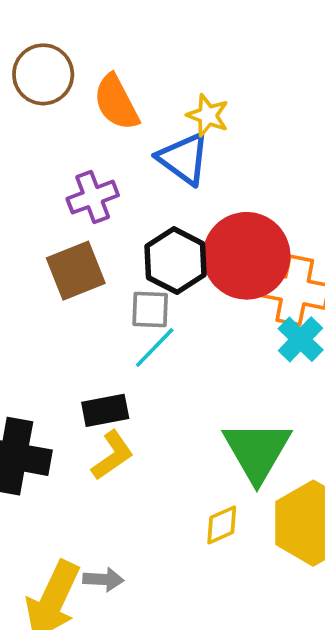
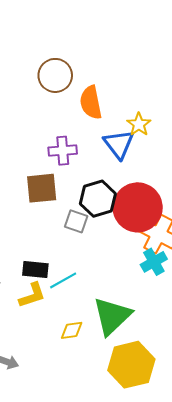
cyan line: (155, 348) -> (63, 280), moved
yellow diamond: (222, 525) -> (72, 330), moved

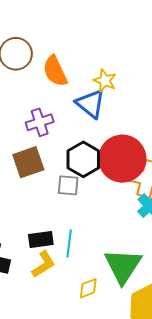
cyan line: (63, 280) -> (69, 244), turned -40

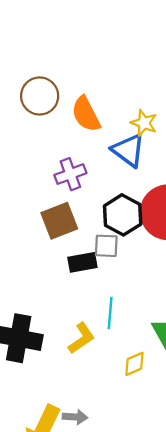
black rectangle: (41, 239) -> (82, 262), moved

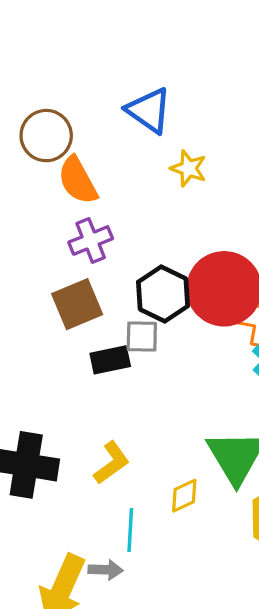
orange semicircle: (86, 114) -> (78, 180), moved
blue triangle: (128, 150) -> (149, 110), moved
cyan line: (110, 313) -> (130, 530), moved

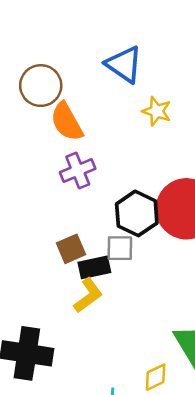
brown square: (77, 304) -> (71, 249), moved, size x0.7
yellow L-shape: (112, 463) -> (88, 295), moved

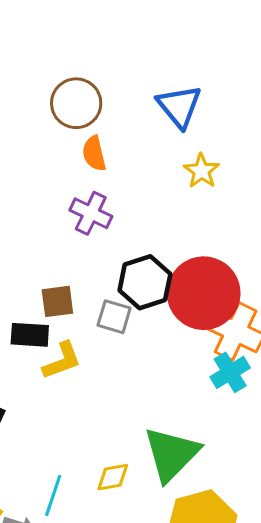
orange semicircle: (67, 122) -> (94, 153), size x0.7
purple cross: (78, 170) -> (91, 213), turned 32
black rectangle: (94, 267) -> (30, 335), moved

